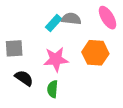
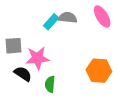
orange hexagon: (95, 53) -> (99, 71), moved
pink star: (56, 59) -> (38, 58), moved

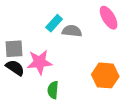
gray semicircle: (68, 18) -> (72, 31), moved
black semicircle: (23, 74) -> (15, 68), moved

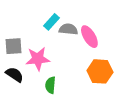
pink ellipse: (109, 18) -> (89, 37), moved
black semicircle: (15, 68) -> (15, 75), moved

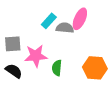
pink ellipse: (89, 37) -> (80, 19), moved, turned 55
green semicircle: (50, 85) -> (57, 68), moved

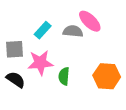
pink ellipse: (80, 19) -> (90, 21), turned -70
cyan rectangle: (49, 21) -> (43, 30), moved

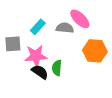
orange hexagon: (107, 76) -> (95, 51), moved
black semicircle: (16, 80) -> (40, 72), moved

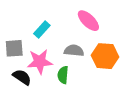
gray semicircle: (65, 28) -> (74, 51), moved
black semicircle: (40, 72) -> (22, 77), moved

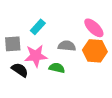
pink ellipse: (88, 21) -> (94, 28), moved
green semicircle: (63, 75) -> (57, 68), turned 98

